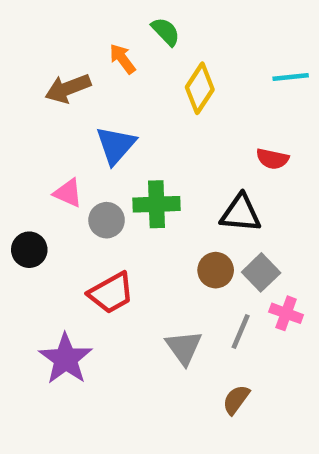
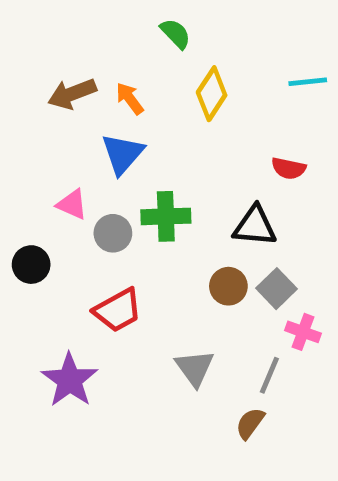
orange arrow: (122, 59) -> (130, 99), moved
gray line: (241, 332) -> (269, 375), moved

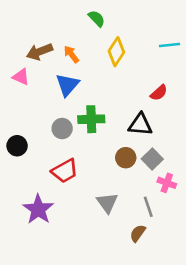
red semicircle: (289, 168) -> (159, 93), turned -54
pink triangle: (72, 204) -> (21, 77), moved
gray line: (269, 375) -> (148, 207), turned -42

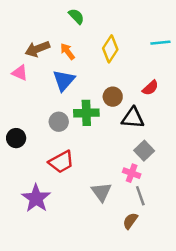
green semicircle: (97, 18) -> (76, 16), moved
brown circle: (126, 158) -> (113, 97), moved
pink cross: (167, 183) -> (132, 173), moved

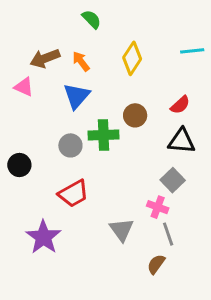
black triangle: (133, 118) -> (182, 141), moved

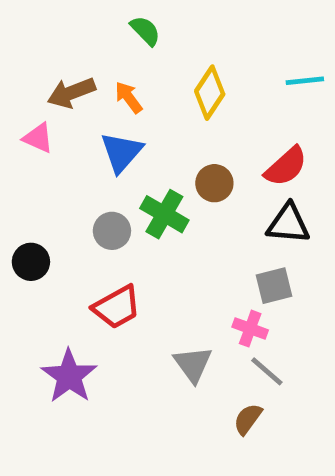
red semicircle: (180, 105) -> (286, 167), size x1.4
green cross: (104, 135) -> (164, 214), turned 32
gray square: (173, 180) -> (274, 286), turned 30
gray line: (168, 234) -> (267, 371), turned -30

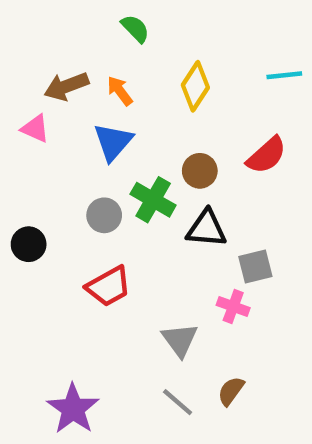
black triangle: (288, 224) -> (206, 229), moved
gray line: (267, 371) -> (178, 402), moved
purple star: (69, 376) -> (73, 409), moved

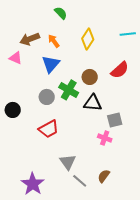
gray triangle: (180, 340) -> (68, 162), moved

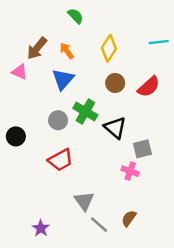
brown arrow: (30, 39) -> (37, 48), turned -30
brown circle: (90, 77) -> (115, 83), moved
black triangle: (93, 103) -> (115, 128), turned 36
purple star: (33, 184) -> (41, 228), size x0.6

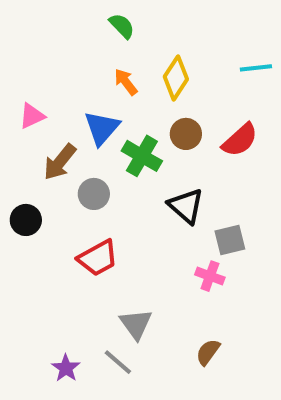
brown arrow: (37, 48) -> (60, 162), moved
orange arrow: (67, 51) -> (126, 82), moved
pink triangle: (20, 72) -> (32, 116), turned -49
green cross: (85, 112) -> (142, 156), moved
gray line: (99, 225) -> (118, 362), moved

